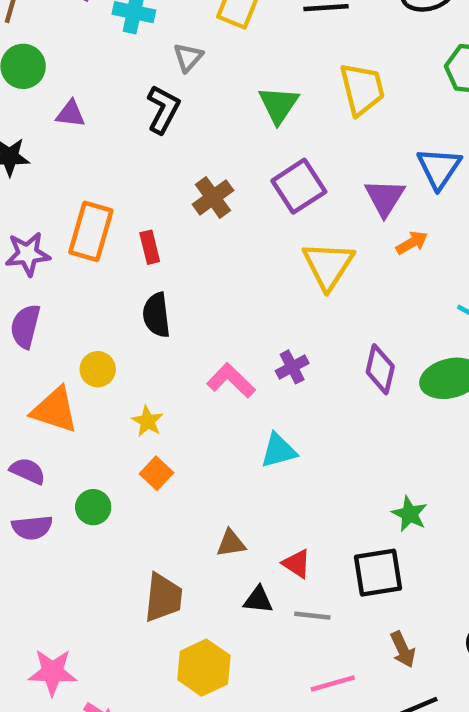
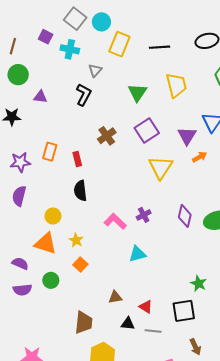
orange rectangle: (91, 231) -> (50, 152), size x0.7
orange triangle: (55, 410) -> (46, 243), moved

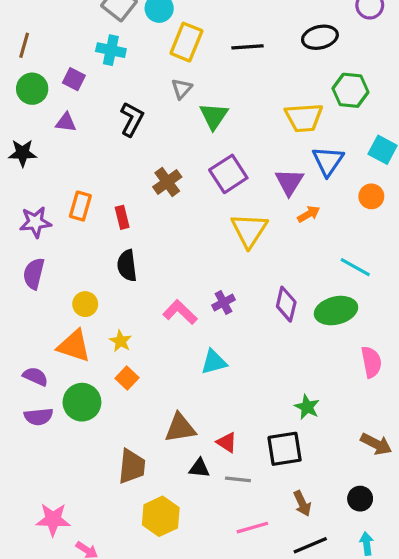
purple square: (46, 37) -> (74, 79), moved
gray triangle: (95, 70) -> (182, 89), moved
yellow trapezoid: (176, 85) -> (304, 118), moved, turned 100
green circle: (51, 280) -> (82, 402), size x1.5
brown triangle: (115, 297) -> (180, 428), size x1.5

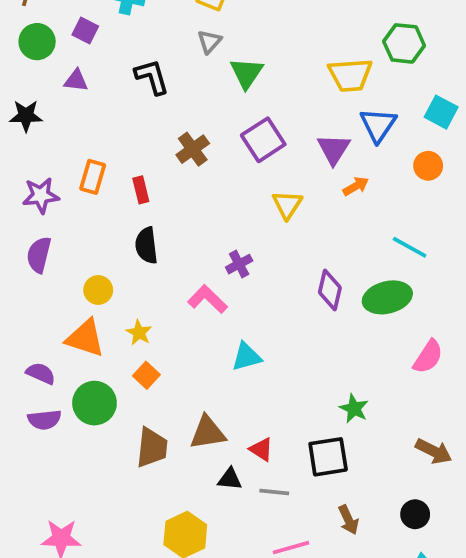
black L-shape: (132, 119) -> (152, 77), turned -44
yellow triangle: (249, 230) -> (287, 205), size x0.7
purple cross: (223, 302) -> (239, 264), moved
pink semicircle: (371, 362) -> (428, 357), turned 44
brown trapezoid: (132, 466) -> (152, 448), moved

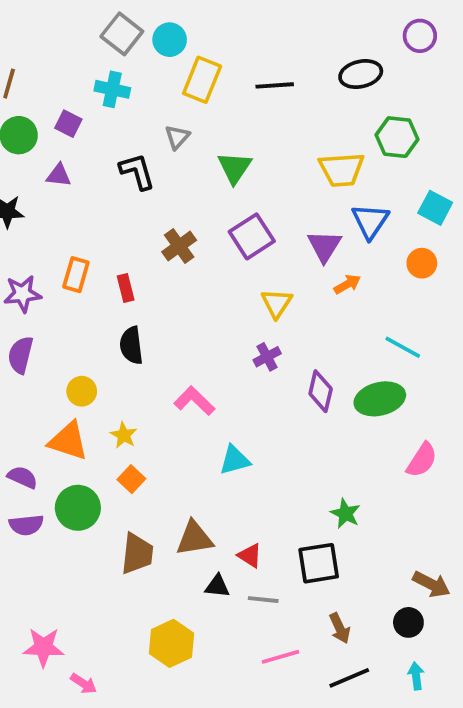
gray triangle: (209, 42) -> (177, 137), moved
purple cross: (239, 264) -> (267, 357), moved
brown arrow: (434, 451) -> (431, 584), moved

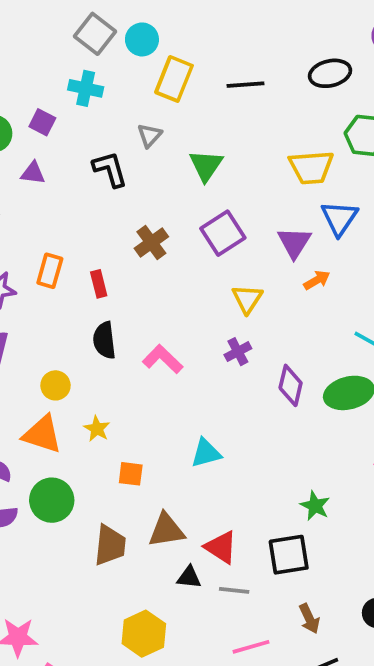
pink L-shape: (194, 401) -> (163, 359), moved
orange square: (131, 479) -> (131, 474), moved, turned -36
red triangle: (250, 556) -> (221, 547), size x1.4

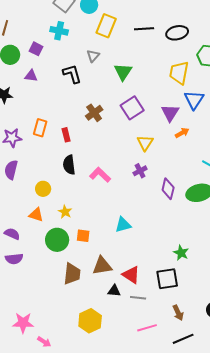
black ellipse: (330, 73) -> (177, 33), moved
yellow trapezoid: (311, 167) -> (179, 73), turned 105
orange triangle: (42, 434) -> (36, 215), size x0.7
green circle: (52, 500) -> (57, 240), moved

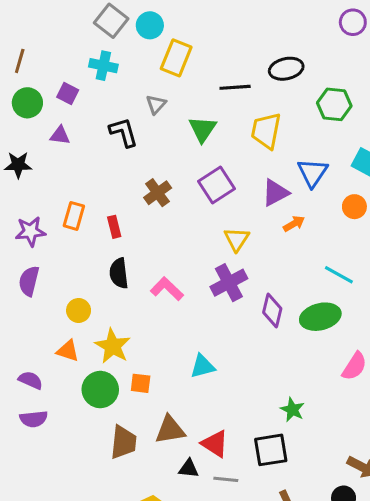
black line: (144, 29) -> (235, 87), moved
yellow trapezoid: (179, 73) -> (266, 131), moved
purple triangle: (170, 113) -> (275, 193), turned 30
purple cross: (140, 171) -> (229, 283), size x1.6
yellow star: (65, 212) -> (113, 346), size x1.6

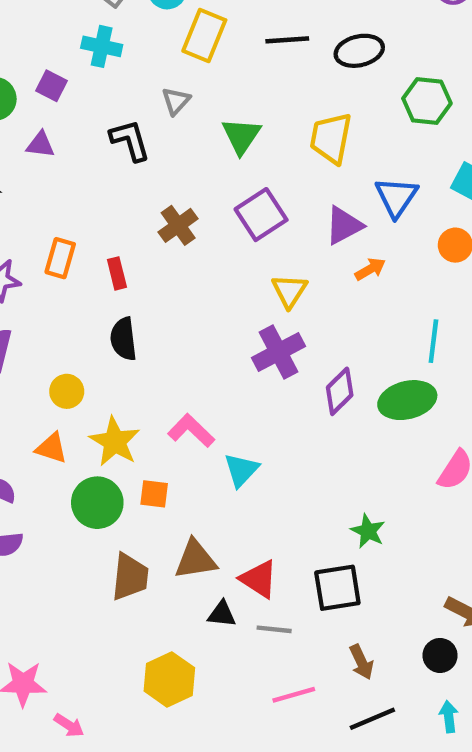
black line: (235, 87) -> (287, 40), moved
cyan line: (339, 275) -> (433, 341), turned 68
pink L-shape: (167, 289) -> (191, 431), moved
purple diamond: (272, 310) -> (340, 391), turned 32
cyan triangle: (203, 366) -> (241, 470), turned -32

